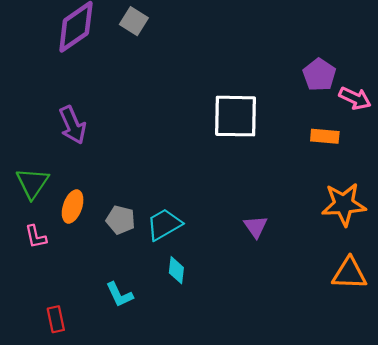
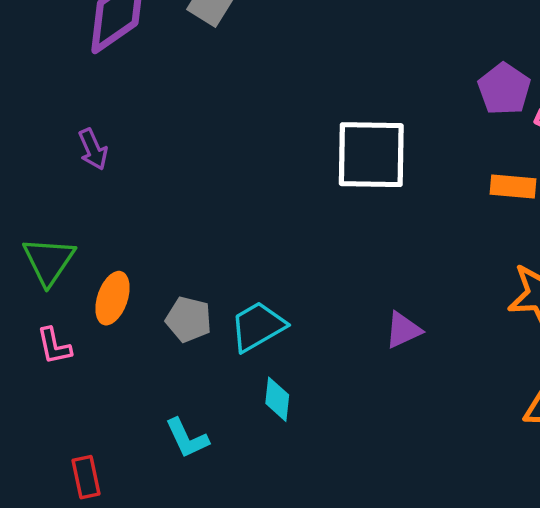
purple arrow: (73, 125) -> (93, 149), moved, size x0.7
purple triangle: (256, 227) -> (403, 330), turned 40

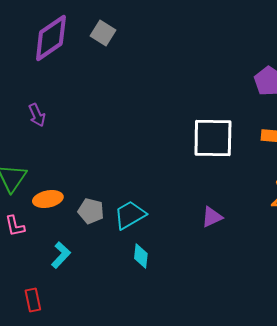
white square: (371, 155) -> (213, 138), moved
orange ellipse: (112, 298) -> (48, 199), turned 60
cyan L-shape: (187, 438) -> (61, 255), moved, turned -112

